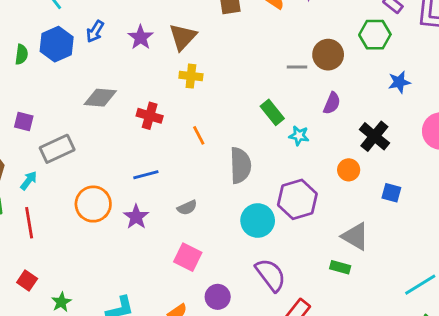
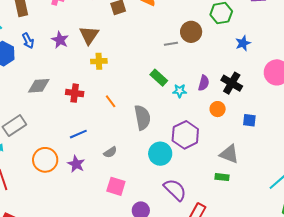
blue arrow: (95, 31) -> (28, 41), turned -49
purple semicircle: (332, 103) -> (204, 83), moved

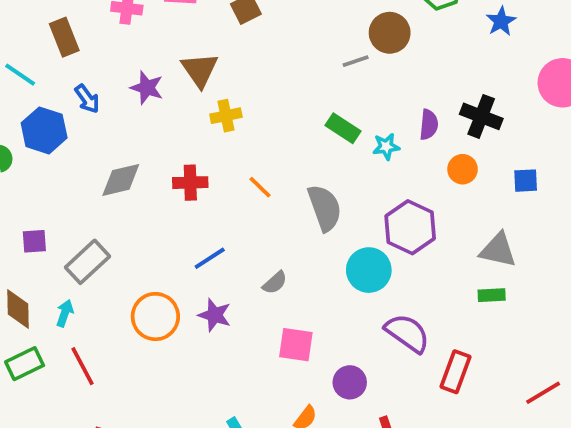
blue star: (243, 43) -> (501, 21), moved

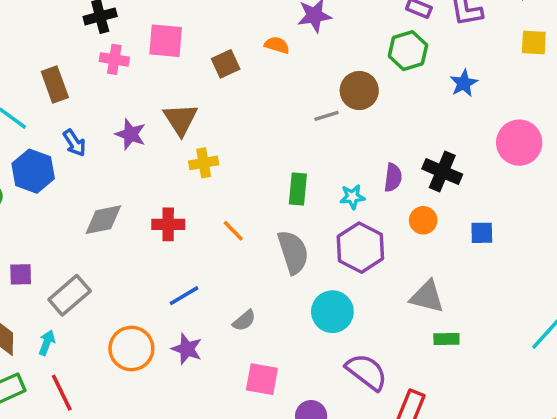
green rectangle: (343, 128) -> (298, 189), moved, turned 60
purple hexagon: (410, 227) -> (360, 248), moved
gray triangle: (498, 250) -> (427, 297), moved

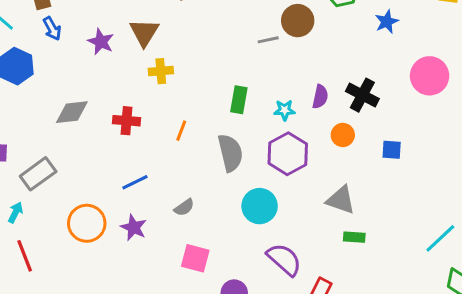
blue arrow: (74, 143) -> (52, 28), moved
orange line: (233, 231) -> (181, 131), turned 60

